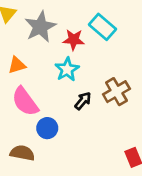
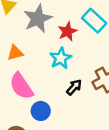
red star: (74, 40) -> (67, 31), turned -30

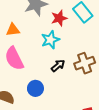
blue circle: (41, 111) -> (35, 88), moved

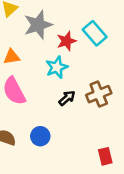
blue circle: (35, 88) -> (40, 136), moved

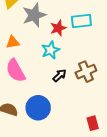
cyan rectangle: (95, 33) -> (81, 21), turned -54
blue circle: (40, 136) -> (38, 108), size x1.5

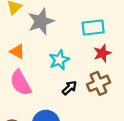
red star: (58, 28) -> (102, 53), moved
orange triangle: (13, 42) -> (17, 51), turned 40

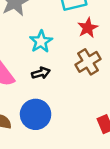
black arrow: (69, 88) -> (41, 73), moved, turned 35

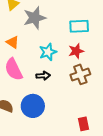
red star: (88, 28) -> (76, 51), moved

